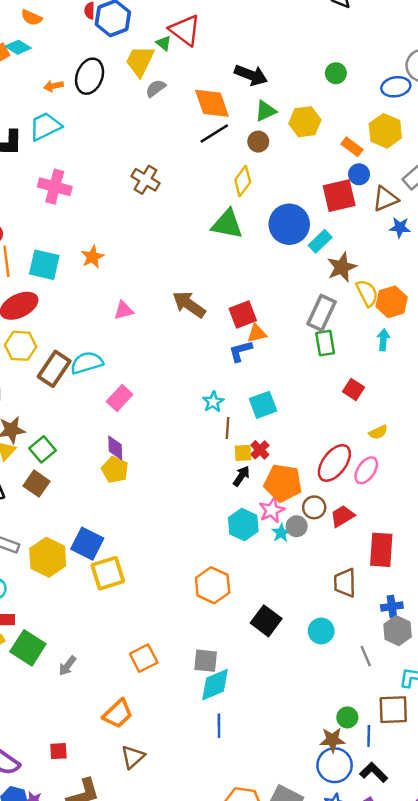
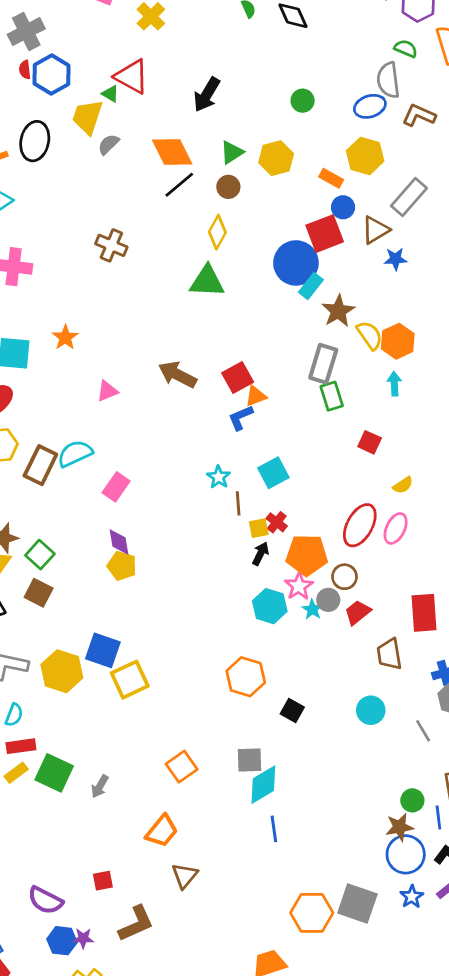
black arrow: (251, 75) -> (207, 95), moved, turned 108
blue circle: (289, 224) -> (296, 263), moved
red trapezoid: (342, 516) -> (358, 612), moved
black square: (266, 621) -> (292, 711), moved, size x0.7

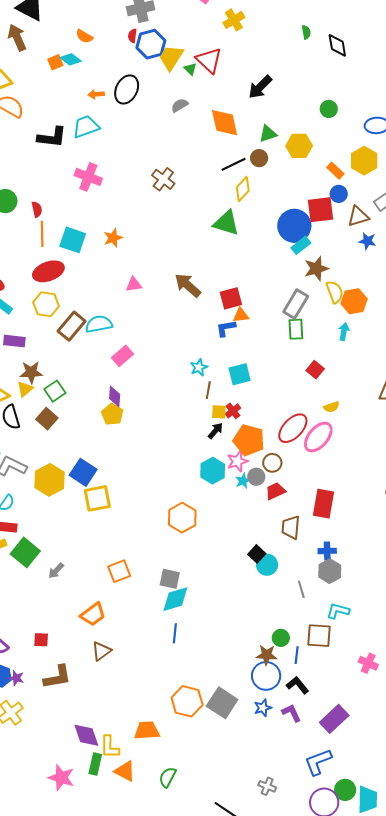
yellow trapezoid: (87, 117) -> (171, 58), moved
black line: (179, 185) -> (234, 164), moved
pink ellipse: (396, 528) -> (318, 437), size x1.4
black square: (292, 711) -> (257, 554), moved

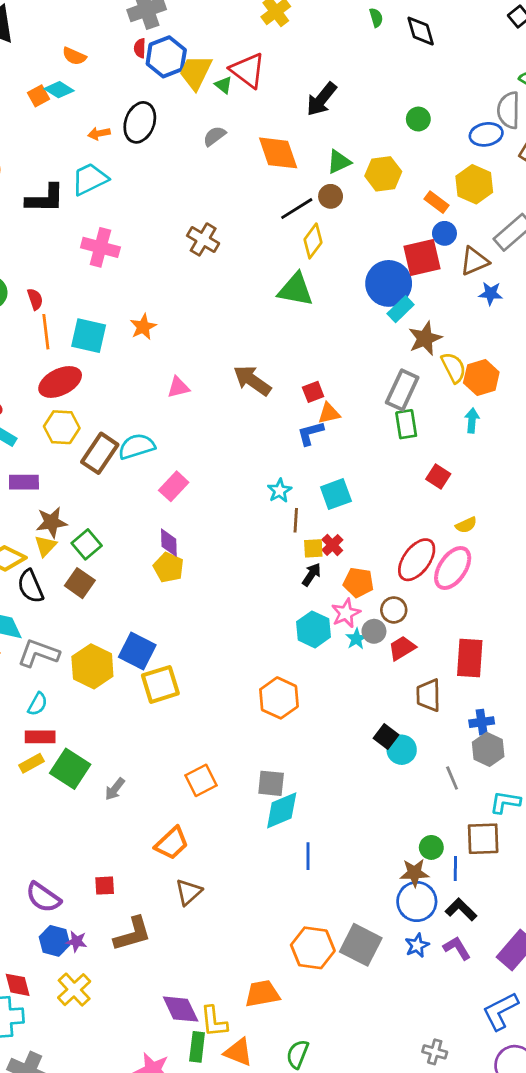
red square: (231, 298) -> (313, 392), size x0.7
orange pentagon: (249, 440) -> (358, 582), size x0.7
blue line: (175, 633) -> (308, 856), moved

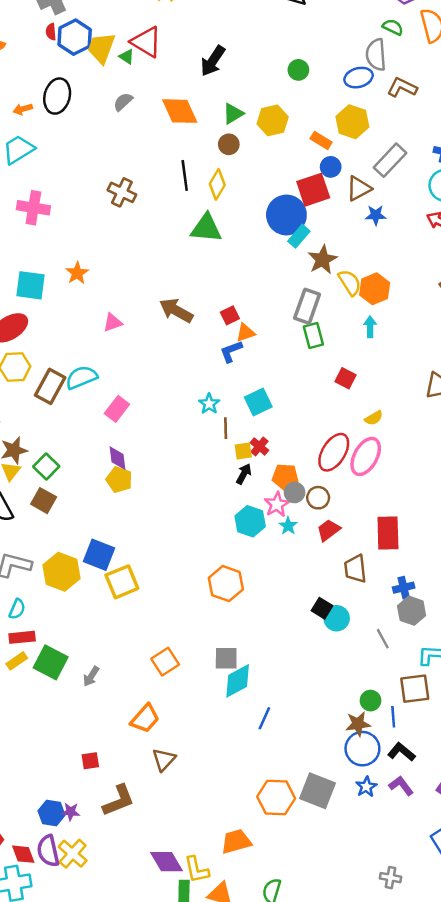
black line: (297, 209) -> (185, 176), moved, turned -60
gray circle: (374, 631) -> (295, 492), moved
blue line: (308, 856) -> (264, 718), turned 30
purple semicircle: (43, 897) -> (48, 851), moved, turned 48

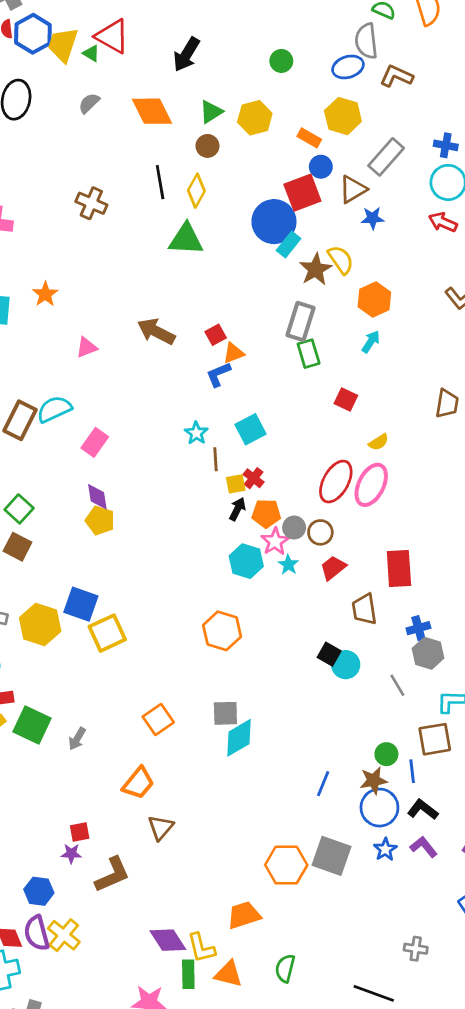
yellow semicircle: (350, 283) -> (341, 260), moved
cyan arrow: (370, 327) -> (371, 342), turned 36
orange pentagon: (285, 477) -> (266, 514), moved
blue line: (264, 718) -> (323, 784), moved
purple star: (71, 812) -> (71, 854), moved

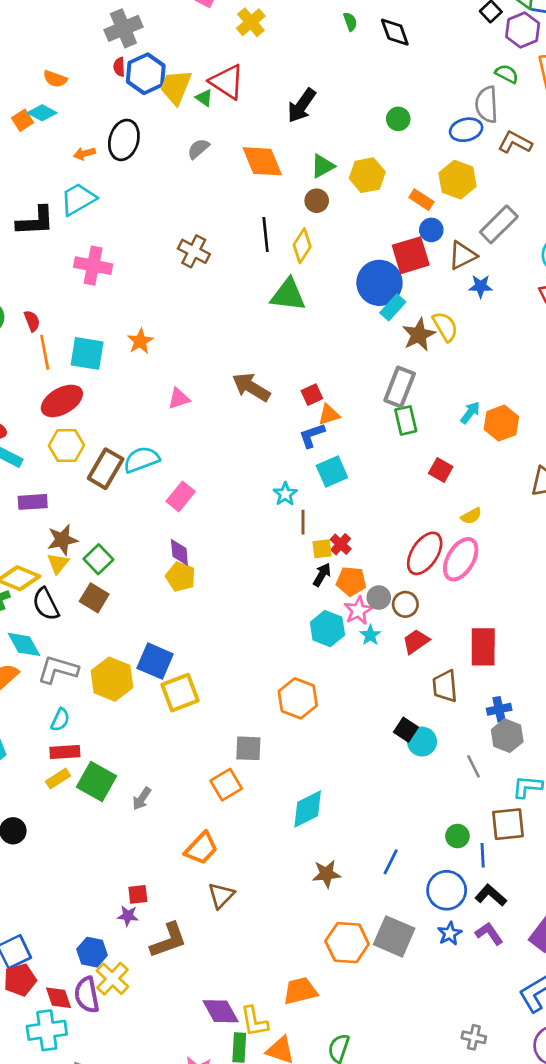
orange hexagon: (374, 300) -> (501, 423), moved
cyan square: (251, 429) -> (332, 472), moved
gray square: (225, 713) -> (248, 748), moved
brown star: (374, 780) -> (326, 874), moved
yellow cross: (64, 935) -> (112, 979), moved

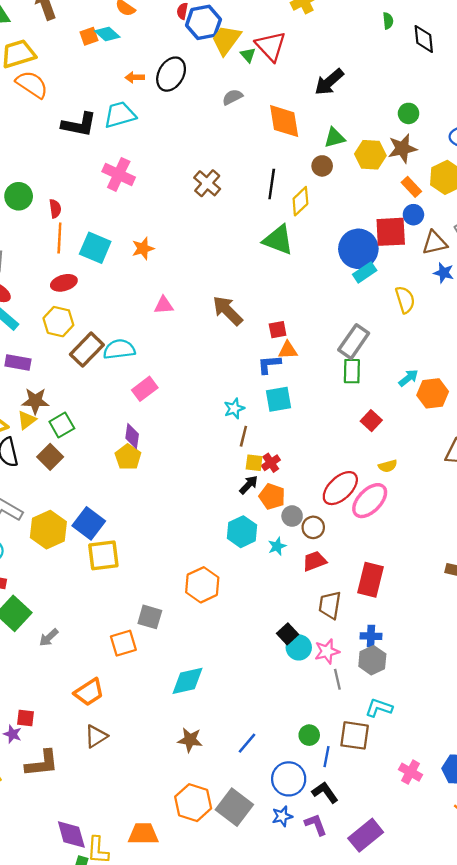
brown star: (419, 335) -> (402, 148), moved
red ellipse: (62, 401) -> (64, 283), size x0.7
pink star: (358, 610) -> (327, 651), moved

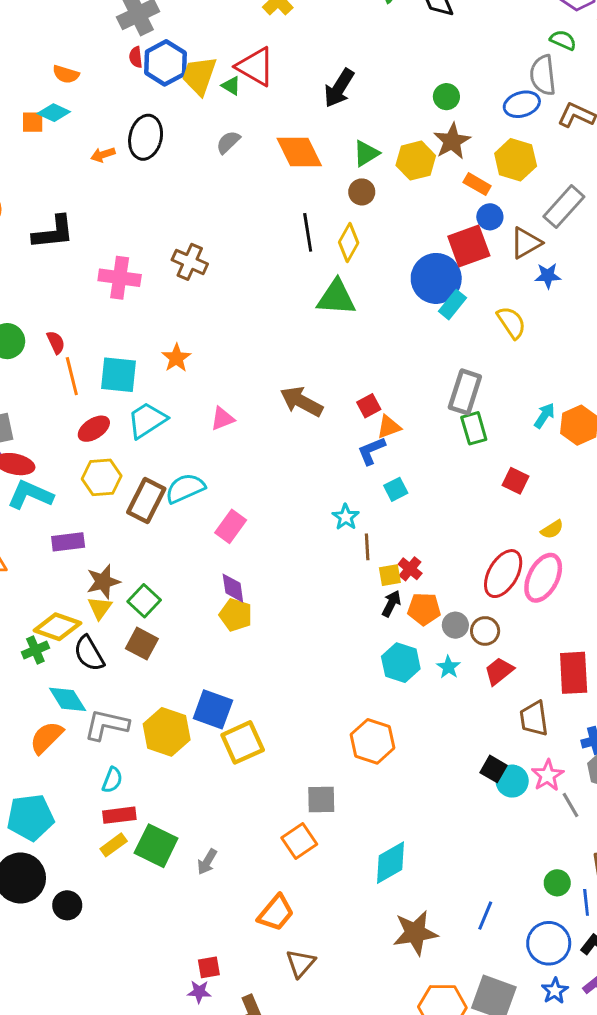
orange square: (89, 36) -> (33, 122), turned 36
cyan trapezoid: (120, 115) -> (147, 420), moved
brown cross: (207, 183) -> (190, 262), moved
cyan square: (279, 399) -> (396, 489), size x0.7
brown star: (190, 740) -> (415, 933), size x1.4

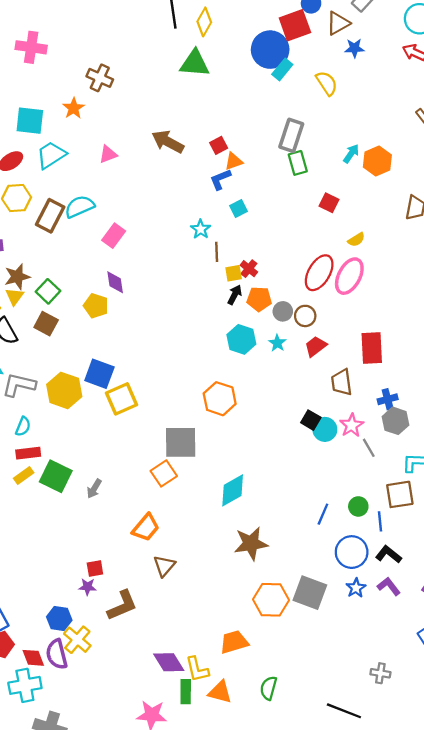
brown cross: (190, 262) -> (100, 78), moved
yellow pentagon: (236, 615) -> (96, 306), moved
gray square: (321, 800) -> (181, 442), size x1.5
blue line: (485, 916) -> (323, 514), moved

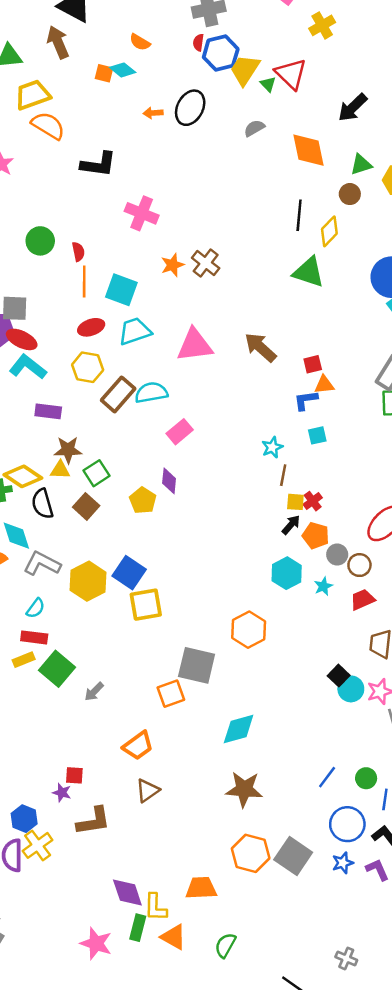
orange star: (74, 108) -> (172, 265), moved
pink triangle: (108, 154) -> (195, 345), size x1.8
yellow triangle: (14, 296) -> (60, 470), turned 42

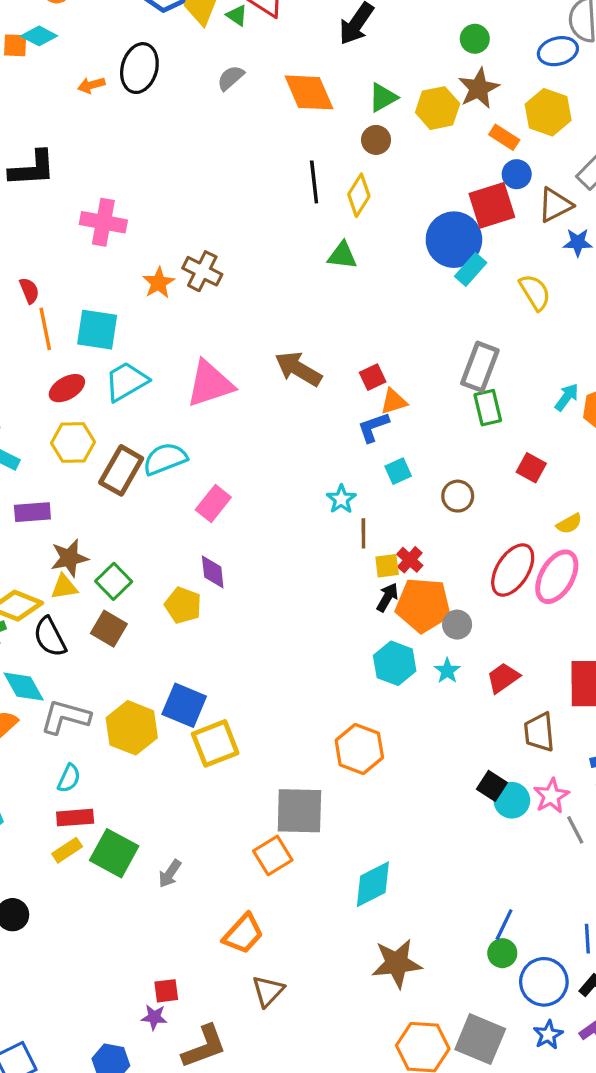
green triangle: (309, 272) -> (342, 255), size x0.7
orange pentagon: (316, 535) -> (423, 605), size x1.5
brown circle: (359, 565) -> (458, 496), moved
green circle: (366, 778) -> (502, 953), moved

